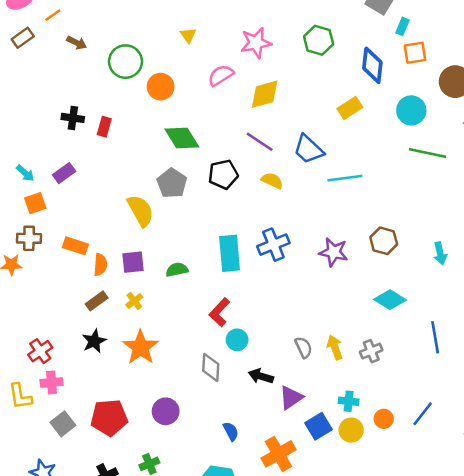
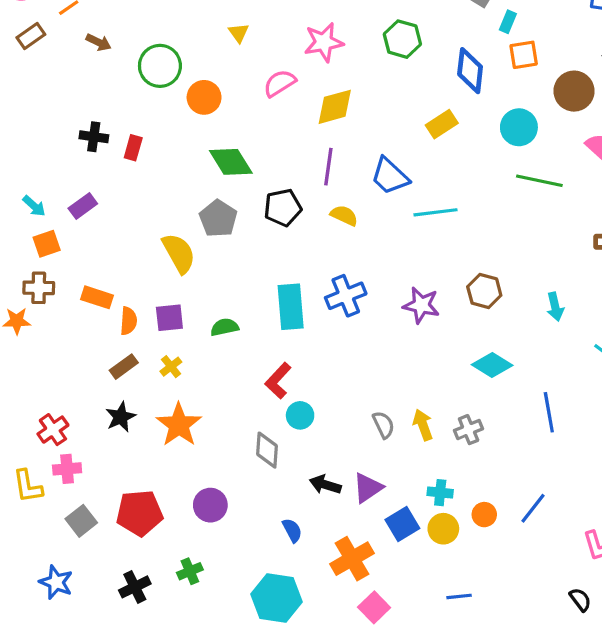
purple line: (260, 142) -> (328, 167), turned 64
black arrow: (261, 376) -> (325, 485), moved

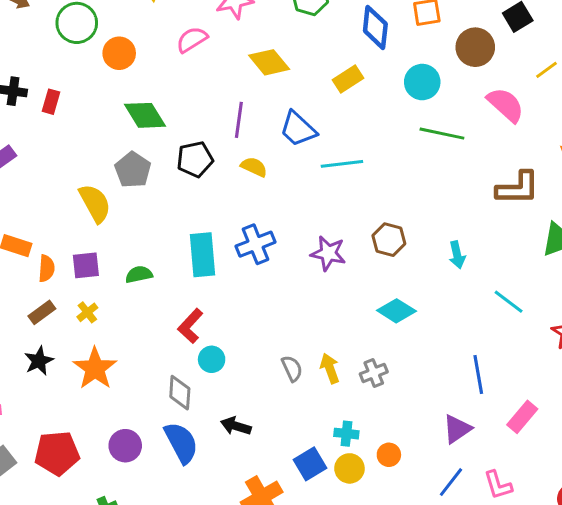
yellow diamond: (335, 107) -> (269, 62), moved, turned 66
blue line: (549, 412) -> (478, 374), moved
purple triangle: (368, 488) -> (457, 429), moved
blue line: (533, 508) -> (451, 482), moved
blue semicircle: (292, 530) -> (181, 443), moved, size x1.8

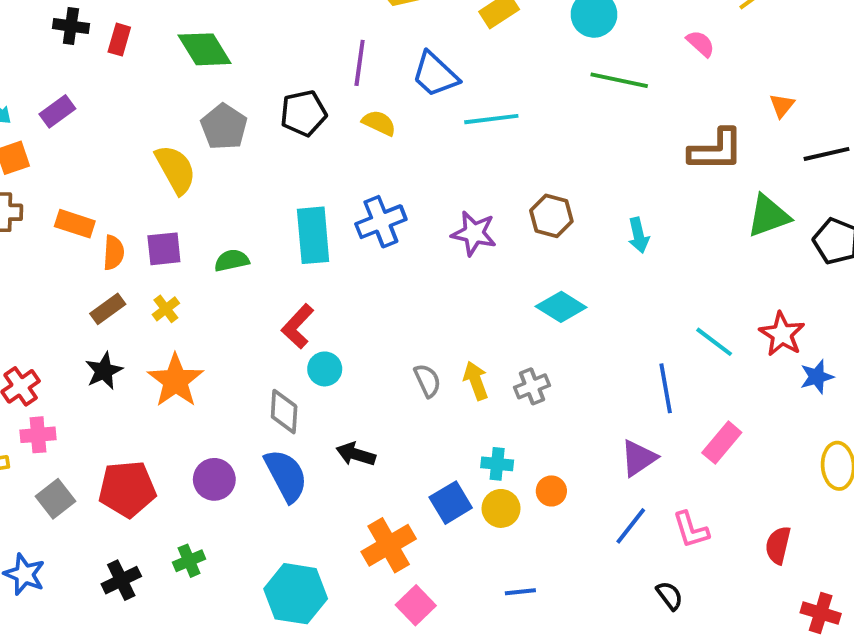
pink semicircle: (506, 105) -> (701, 43), size x0.6
green diamond: (145, 115) -> (205, 49), moved
cyan line: (509, 302) -> (714, 342), moved

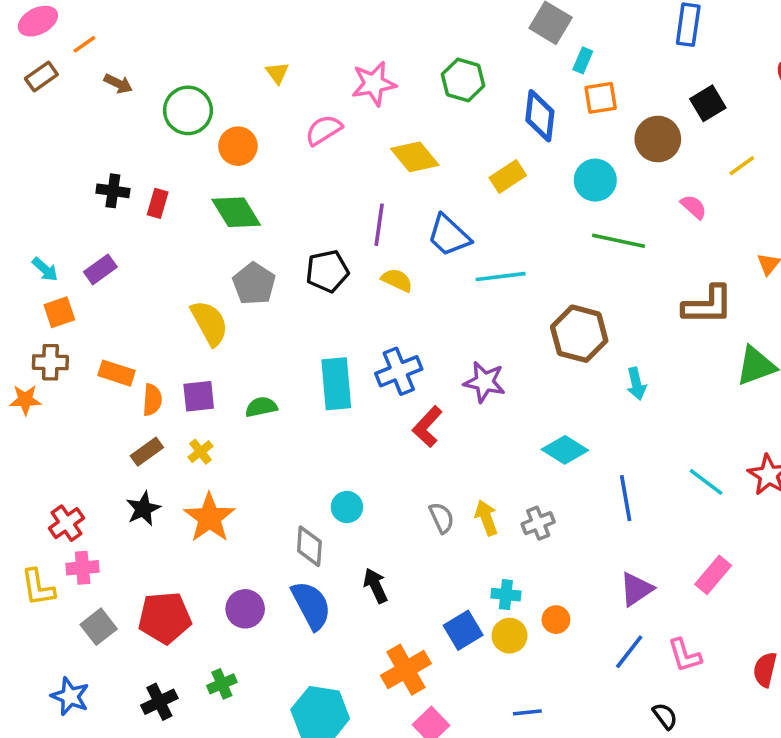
brown hexagon: (551, 216) -> (579, 334), moved, size x1.4
red L-shape: (298, 326) -> (427, 427), moved
blue line: (666, 388) -> (626, 498), moved
black arrow: (356, 454) -> (376, 586), turned 48

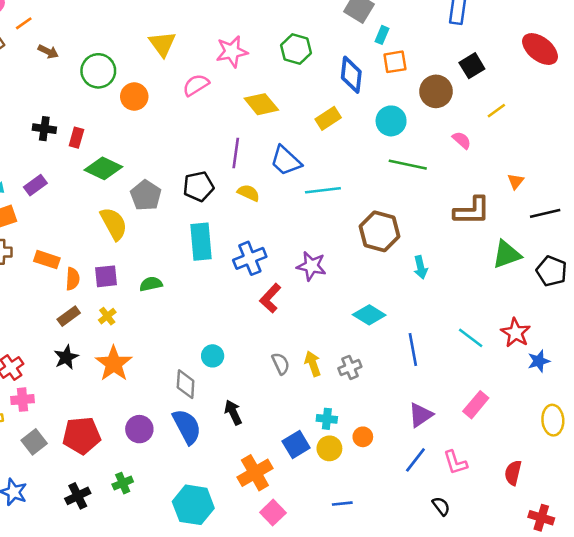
yellow triangle: (277, 73) -> (162, 44), size x1.6
green diamond: (236, 212) -> (103, 168), moved, turned -33
cyan rectangle: (336, 384) -> (201, 242), moved

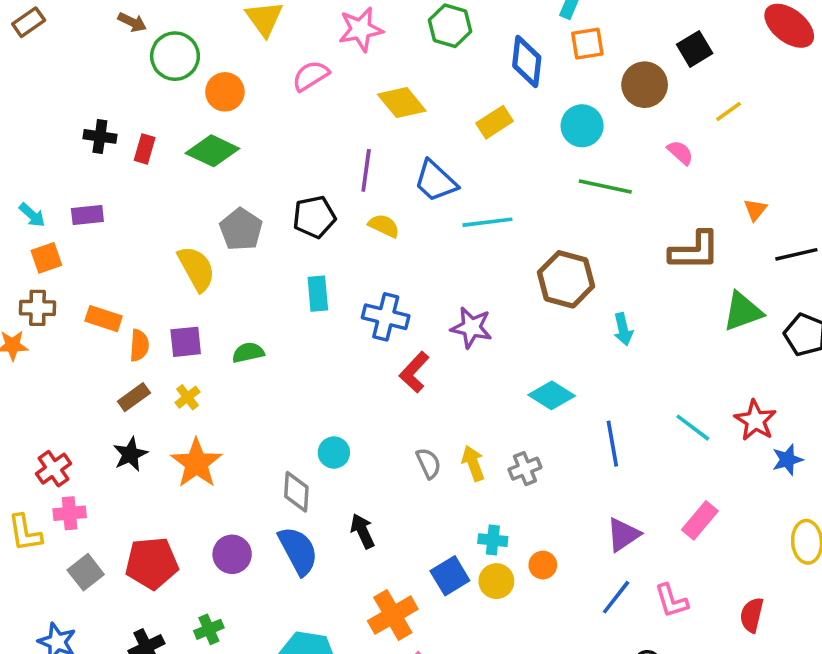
brown arrow: (48, 52) -> (132, 22), moved
green diamond: (103, 168) -> (212, 151), moved
purple rectangle: (35, 185) -> (87, 215), turned 30
cyan rectangle: (201, 242) -> (318, 294), size x0.7
blue cross: (250, 258) -> (386, 317), turned 36

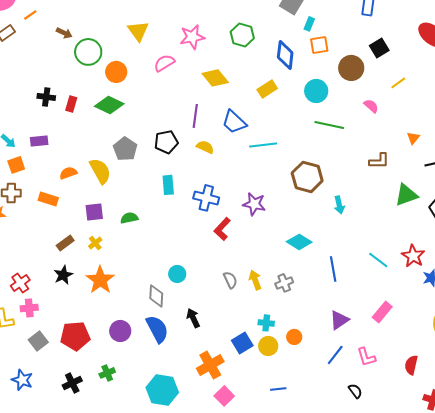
brown L-shape: (695, 251) -> (379, 161), size x0.7
orange semicircle: (139, 345) -> (68, 173), moved, turned -114

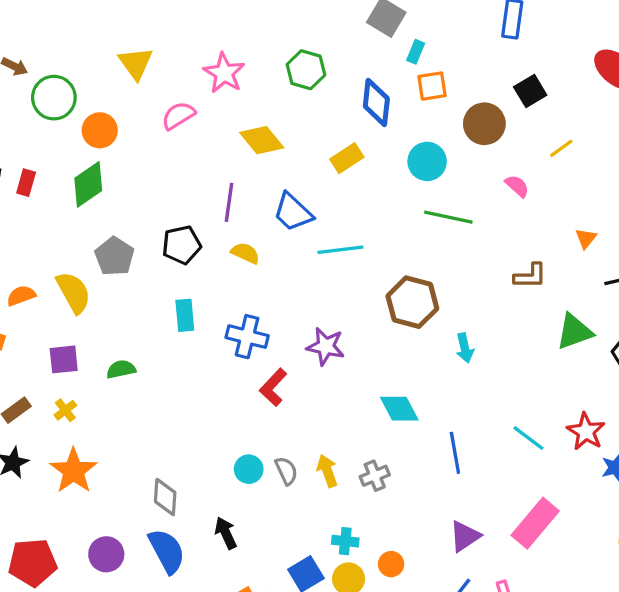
pink star: (192, 37) -> (224, 73), turned -30
green diamond: (109, 105) -> (88, 184), turned -60
cyan diamond: (299, 242) -> (399, 409), turned 30
cyan circle: (177, 274) -> (249, 469), moved
pink rectangle: (382, 312) -> (535, 523), size x1.4

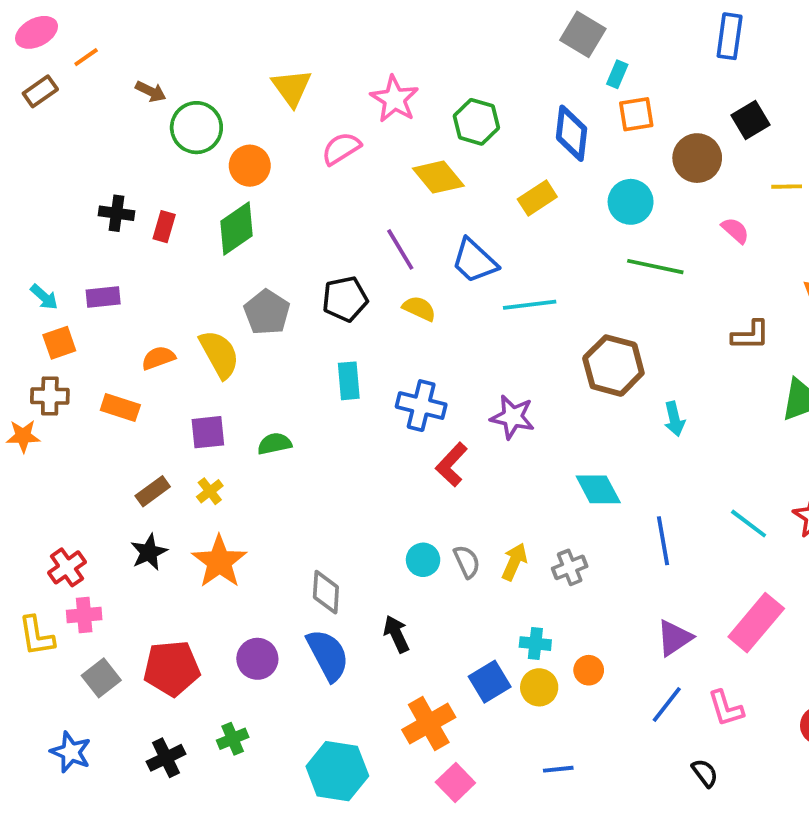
green hexagon: (306, 70) -> (476, 122), moved
yellow line: (561, 148) -> (787, 187), turned 35
purple line: (229, 202) -> (400, 249), turned -39
yellow arrow: (327, 471) -> (514, 562), turned 44

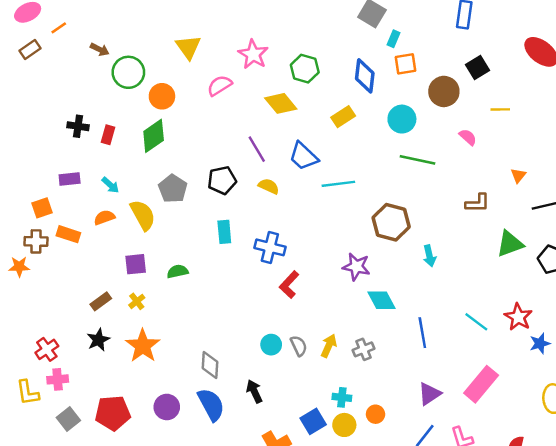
cyan arrow: (44, 297) -> (110, 185), moved
orange rectangle: (120, 407) -> (68, 234), moved
purple star: (513, 417) -> (356, 267), moved

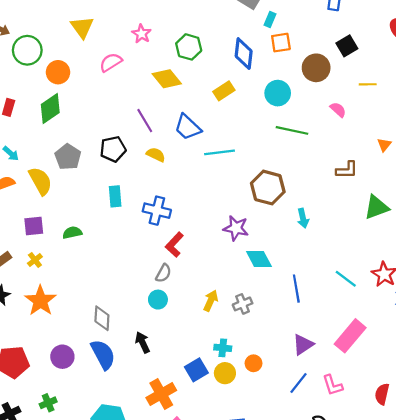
pink star: (253, 54) -> (141, 34), size x0.7
gray semicircle: (299, 346) -> (163, 273), moved, turned 54

